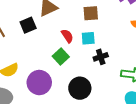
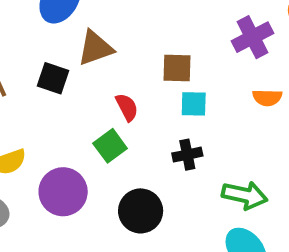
black square: (28, 25) -> (53, 78), turned 35
cyan square: (88, 38) -> (194, 104), moved

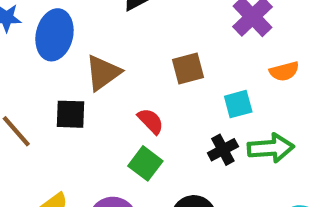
cyan square: (194, 104) -> (238, 104), moved
green arrow: (245, 195) -> (271, 148), moved

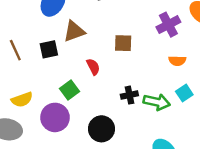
cyan square: (238, 104) -> (184, 93), moved, turned -35
black square: (70, 114) -> (49, 49), turned -30
green square: (145, 163) -> (69, 90), moved

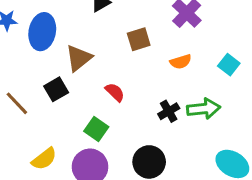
brown square: (123, 43) -> (139, 39), moved
orange semicircle: (177, 61) -> (181, 62), moved
cyan square: (184, 93) -> (229, 65), moved

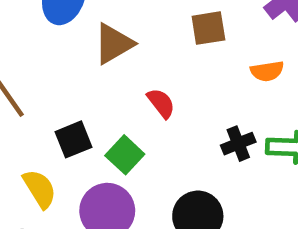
black square: (56, 89) -> (74, 139), moved
yellow semicircle: (44, 159) -> (40, 189), turned -92

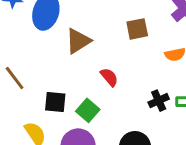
black square: (74, 139) -> (55, 102), turned 30

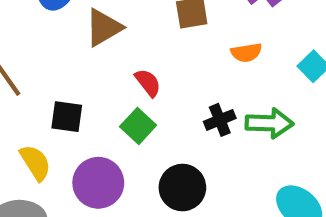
green square: (88, 110) -> (138, 126), moved

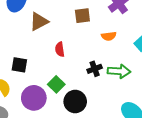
red semicircle: (148, 83) -> (60, 49), turned -152
green square: (138, 126) -> (56, 84), moved

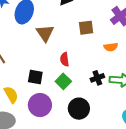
brown triangle: (39, 22) -> (45, 33), turned -36
black square: (19, 65) -> (35, 77), moved
green square: (56, 84) -> (63, 81), moved

